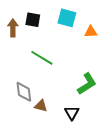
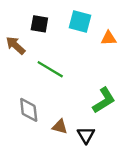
brown arrow: (13, 28) -> (16, 45), moved, turned -48
brown triangle: (41, 106) -> (60, 127), moved

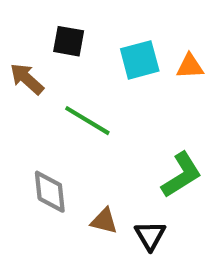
cyan square: (80, 21) -> (140, 60), moved, turned -30

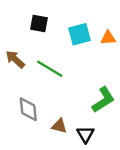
brown arrow: (27, 79) -> (15, 59), moved

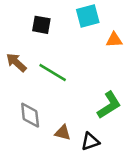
cyan square: (79, 34) -> (88, 16), moved
black triangle: (85, 134) -> (90, 141), turned 42

